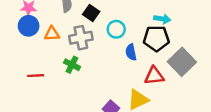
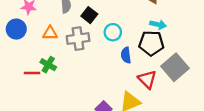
blue circle: (29, 26) -> (16, 29), moved
green cross: (72, 65) -> (48, 65), moved
red triangle: (154, 76) -> (147, 79), turned 48

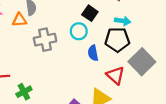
black square: (89, 15) -> (90, 13), moved
orange triangle: (50, 33) -> (19, 20), moved
green cross: (48, 65) -> (24, 92), moved, turned 35

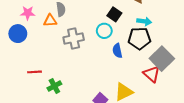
red triangle: (115, 75) -> (152, 74), moved

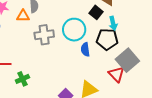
black square: (114, 14) -> (96, 12), moved
cyan arrow: (144, 21) -> (113, 23), turned 64
cyan circle: (104, 31) -> (74, 30), size x1.5

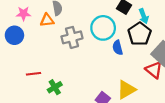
black pentagon: (107, 39) -> (140, 34), turned -30

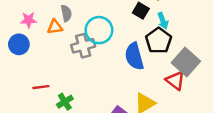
cyan circle: (103, 28) -> (99, 30), moved
blue semicircle: (118, 48) -> (134, 56), size x1.6

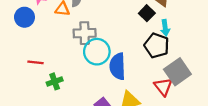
cyan circle: (99, 30) -> (97, 52), moved
black pentagon: (159, 41) -> (157, 45), turned -30
blue semicircle: (134, 56) -> (118, 66), moved

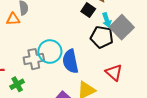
gray cross: (85, 33) -> (34, 59), moved
gray square: (177, 72) -> (122, 27), moved

